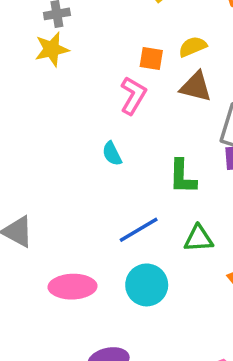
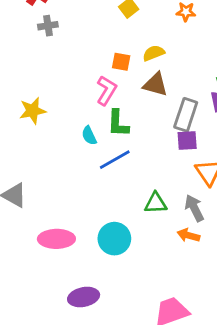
yellow star: (52, 49) -> (33, 111), moved
green L-shape: (182, 177) -> (118, 123), moved
blue line: (139, 230) -> (115, 160), moved

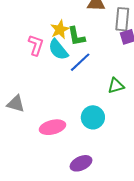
pink L-shape: (106, 90) -> (36, 45), moved
yellow star: (33, 111) -> (60, 29), moved
cyan semicircle: (89, 136) -> (58, 50), size x1.6

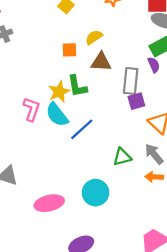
green L-shape: (76, 36) -> (77, 86), moved

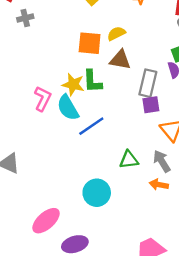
orange square: (69, 50) -> (90, 43), size x1.5
yellow star: (59, 92) -> (73, 84), turned 30
pink ellipse: (49, 203) -> (46, 221), moved, turned -36

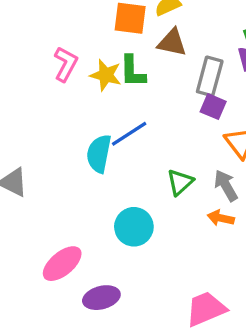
pink L-shape: (43, 99) -> (66, 64), moved
purple square: (151, 105) -> (213, 107), turned 30
cyan semicircle: (68, 108) -> (99, 154), moved, turned 40
green triangle: (129, 160) -> (180, 182), turned -36

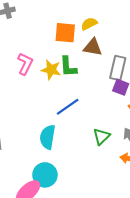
cyan semicircle: (99, 154) -> (48, 137), moved
cyan circle: (134, 227) -> (45, 175), moved

